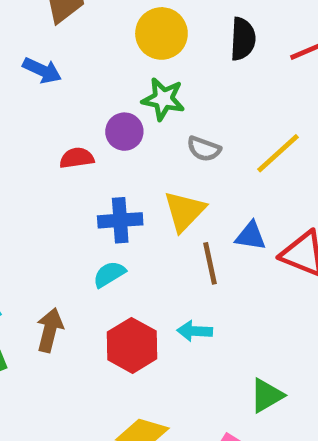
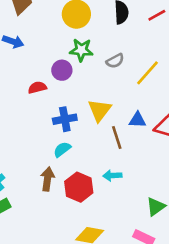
gray semicircle: (204, 149) -> (115, 61), moved, turned -42
brown arrow: (50, 330) -> (47, 179), moved

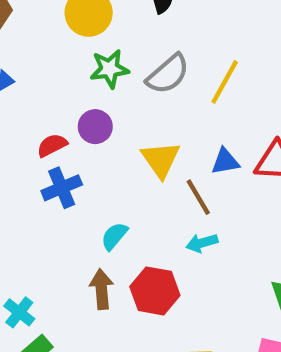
gray semicircle: (115, 61) -> (168, 74), size x1.5
purple circle: (62, 70) -> (95, 127), moved
blue cross: (65, 119) -> (62, 188), moved
cyan arrow: (112, 176) -> (202, 243), moved

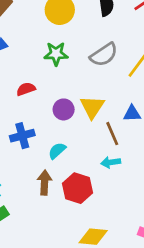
green star: (109, 69) -> (56, 54), moved
purple circle: (95, 127) -> (64, 109), moved
blue cross: (62, 188) -> (22, 136), moved

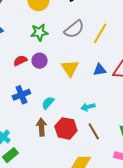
purple circle: (64, 109) -> (40, 61), moved
brown line: (112, 134) -> (94, 131), moved

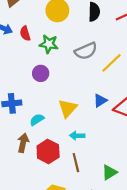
red semicircle: (20, 61) -> (25, 33), moved, turned -96
yellow triangle: (70, 68) -> (68, 108), moved
blue triangle: (100, 70) -> (100, 101), turned -40

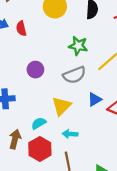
green star: (49, 44) -> (78, 46), moved
gray semicircle: (86, 51) -> (74, 75), moved
cyan semicircle: (37, 120) -> (39, 123), moved

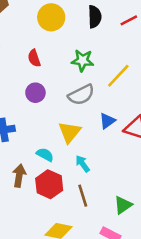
red semicircle: (21, 28) -> (34, 58), moved
cyan semicircle: (39, 123) -> (45, 155), turned 64
cyan arrow: (70, 134) -> (83, 164), turned 56

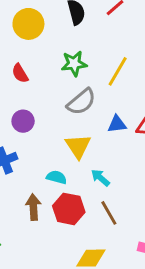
purple circle: (35, 93) -> (23, 121), moved
blue triangle: (107, 121) -> (117, 124), turned 42

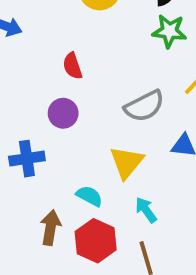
green star: (74, 64) -> (169, 31), moved
red semicircle: (20, 73) -> (73, 66), moved

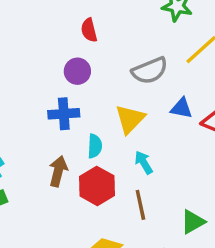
blue cross: (27, 159) -> (64, 114), moved
cyan semicircle: (89, 196) -> (95, 146), turned 60

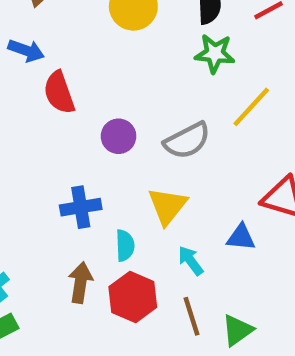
red semicircle: (89, 30) -> (59, 93), moved, size x1.4
purple circle: (77, 71) -> (119, 136), moved
blue triangle: (181, 108) -> (241, 237), moved
green triangle: (193, 222) -> (237, 330), moved

